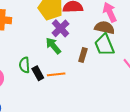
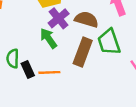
brown semicircle: (105, 28) -> (87, 19), moved
brown rectangle: (83, 55) -> (83, 52), size x1.6

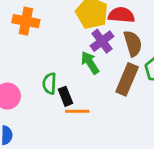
brown semicircle: (87, 19) -> (133, 44), turned 55
orange line: (49, 72) -> (77, 111), moved

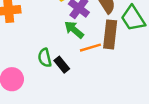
orange line: (77, 111) -> (90, 48), moved

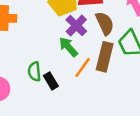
orange line: (90, 48) -> (83, 67), turned -45

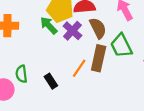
green arrow: (68, 47) -> (49, 25), moved
green semicircle: (34, 72) -> (21, 74), moved

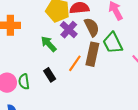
green arrow: (49, 25) -> (49, 44), moved
green semicircle: (21, 74) -> (24, 82), moved

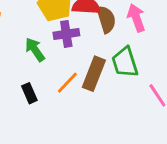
brown semicircle: (92, 27) -> (106, 19), moved
purple cross: (69, 30) -> (66, 34), turned 30

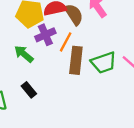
green trapezoid: (125, 62) -> (104, 63), moved, turned -76
orange line: (67, 83) -> (66, 42), moved

